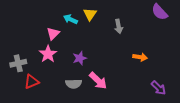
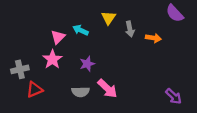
yellow triangle: (90, 14) -> (109, 18), moved
cyan arrow: (70, 19) -> (80, 30), moved
orange arrow: (140, 57) -> (153, 38), moved

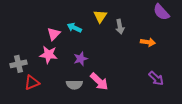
orange arrow: (153, 38) -> (148, 42), moved
pink star: (52, 59) -> (49, 55), turned -30
purple arrow: (174, 96) -> (156, 78), moved

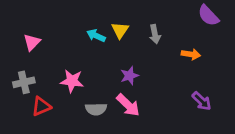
yellow triangle: (100, 16) -> (120, 30), moved
pink triangle: (54, 34) -> (32, 42), moved
pink star: (49, 55) -> (72, 81), moved
purple star: (81, 59) -> (129, 76), moved

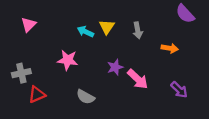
pink triangle: (32, 42) -> (28, 24), moved
pink star: (72, 81) -> (68, 60), moved
pink arrow: (128, 105) -> (138, 79), moved
gray semicircle: (96, 109) -> (85, 97), turned 30

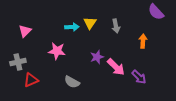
pink triangle: (28, 24) -> (25, 31), moved
cyan arrow: (85, 32) -> (72, 27), turned 152
orange arrow: (170, 48) -> (143, 41), turned -96
purple arrow: (179, 90) -> (139, 77), moved

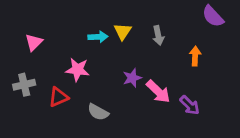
red triangle: (31, 80) -> (58, 97), moved

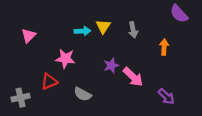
gray cross: (24, 85) -> (21, 98), moved
purple arrow: (190, 105) -> (166, 96), moved

